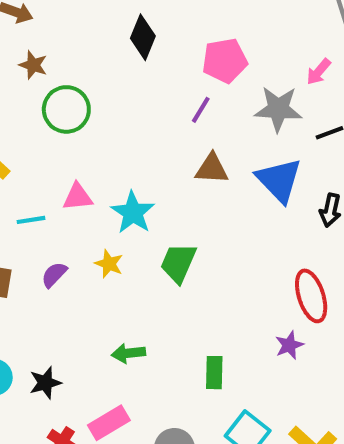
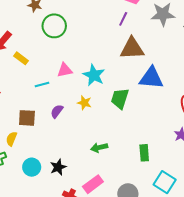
brown triangle: (212, 169) -> (132, 49), size x1.4
blue triangle: (279, 180) -> (151, 78), moved, turned -35

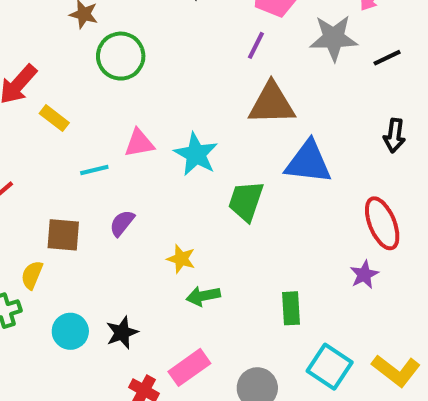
yellow star: (84, 103) -> (181, 259), moved

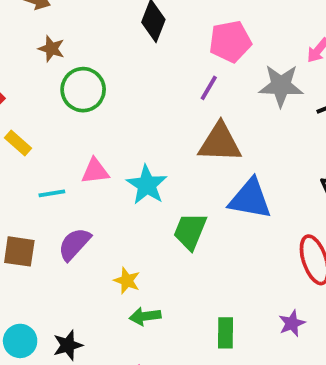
purple semicircle: (122, 223) -> (74, 244), size x1.4
purple star: (364, 275) -> (292, 323), moved

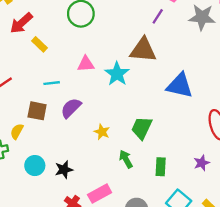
brown triangle: (220, 143) -> (143, 50), moved
cyan line: (52, 193) -> (52, 83), moved
green trapezoid: (190, 231) -> (142, 128), moved
green arrow: (145, 316) -> (126, 159), moved, turned 66

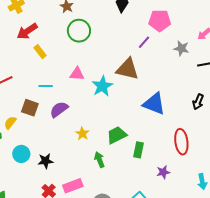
gray star: (202, 17) -> (181, 48), size x0.7
green trapezoid: (142, 128) -> (117, 135), turned 30
green rectangle: (161, 167) -> (139, 150), moved

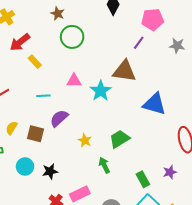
brown square: (30, 108) -> (36, 134), moved
yellow semicircle: (10, 123) -> (12, 128), moved
green rectangle: (139, 150) -> (143, 179), moved, turned -35

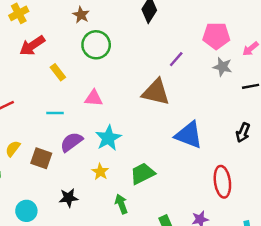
pink pentagon: (153, 19) -> (216, 36), moved
yellow rectangle: (35, 62) -> (58, 72), moved
cyan star: (101, 91) -> (108, 138), moved
cyan circle: (25, 166) -> (26, 211), moved
black star: (50, 171) -> (69, 198), moved

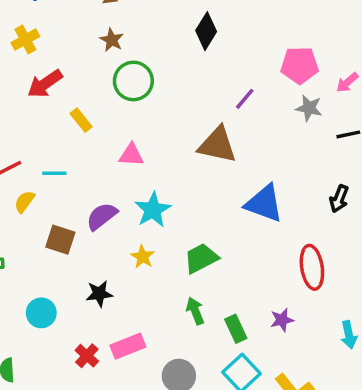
cyan line: (55, 113) -> (54, 173), moved
yellow semicircle: (13, 149) -> (24, 202), moved
green arrow: (121, 204) -> (195, 311), moved

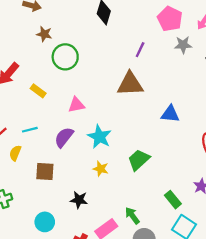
pink pentagon: (300, 65) -> (170, 19), turned -30
blue triangle: (264, 203) -> (170, 114), size x0.7
purple semicircle: (102, 216) -> (64, 137), moved
black star: (99, 294) -> (79, 200), turned 30
green arrow: (195, 311) -> (132, 216), moved

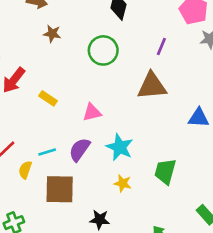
green circle: (65, 57) -> (103, 50), moved
cyan line: (30, 130) -> (47, 152), moved
green trapezoid: (139, 160) -> (165, 171), turned -30
brown square: (45, 172) -> (60, 189), size x1.4

